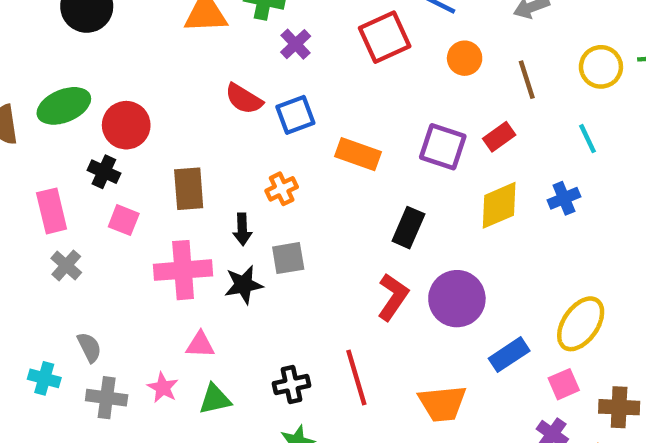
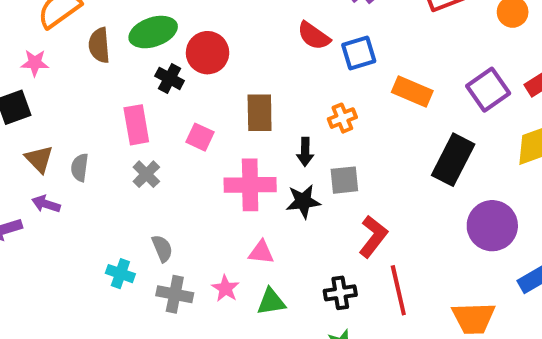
purple square: (443, 147) -> (488, 90), turned 33
black cross: (104, 172) -> (170, 78), moved
black rectangle: (408, 228) -> (453, 160), size x1.4
red L-shape: (393, 297) -> (373, 236), moved

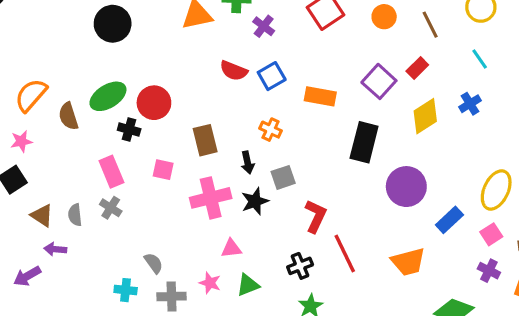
orange cross: (342, 118) -> (271, 130), turned -30
gray cross: (146, 174) -> (111, 208), moved

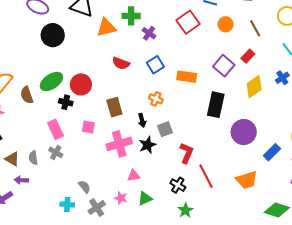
red semicircle: (234, 71) -> (121, 63), moved
black cross: (300, 266) -> (178, 185), turned -35
gray cross: (172, 296) -> (97, 208), turned -30

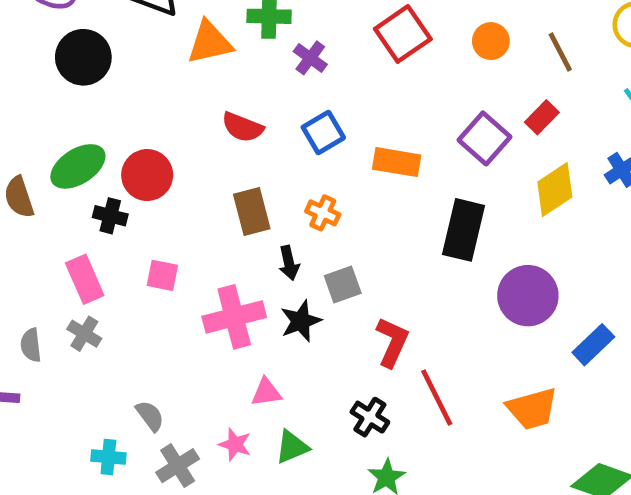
brown rectangle: (114, 107) -> (252, 212), moved

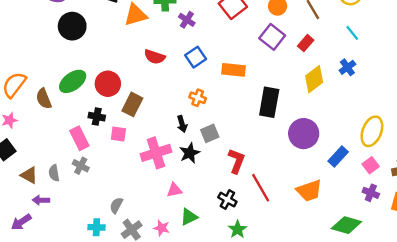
purple square: (485, 138) -> (272, 37), moved
brown rectangle: (252, 212) -> (132, 104), moved, turned 45
black cross: (110, 216) -> (97, 117), moved
gray semicircle: (150, 416) -> (116, 205), turned -112
pink star: (235, 444) -> (162, 228), moved

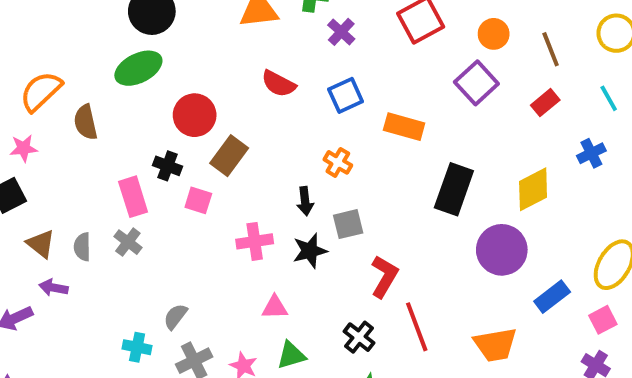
red rectangle: (306, 43) -> (545, 103), moved
yellow diamond: (314, 79) -> (533, 189), moved
green ellipse: (73, 81) -> (138, 68), moved
pink cross: (156, 153) -> (255, 241), size x0.7

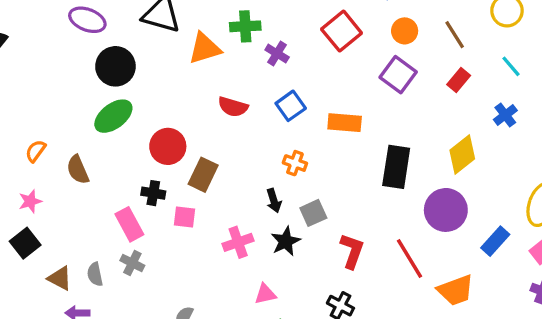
orange semicircle: (41, 91) -> (36, 151), size x0.6
red line: (417, 327) -> (409, 259), moved

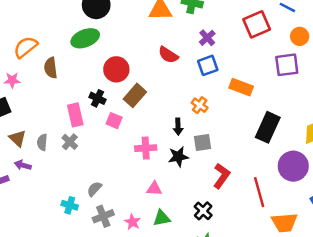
purple cross: (277, 54) -> (207, 38), moved
purple square: (398, 75) -> (287, 65), turned 30
orange semicircle: (36, 151) -> (26, 47), size x1.5

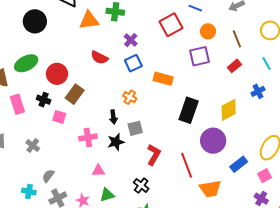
green ellipse: (85, 38) -> (26, 63), moved
pink rectangle: (75, 115) -> (17, 104), moved
gray cross: (70, 142) -> (33, 146), moved

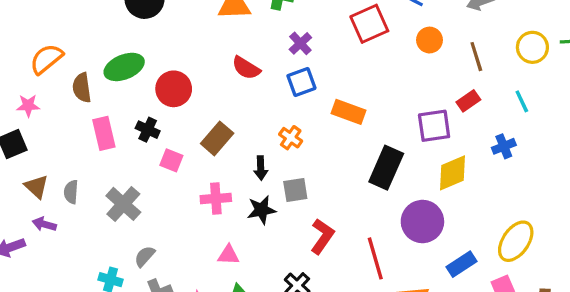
purple square: (200, 56) -> (434, 126), moved
brown rectangle: (75, 94) -> (217, 138), moved
gray cross: (33, 146) -> (123, 204), size x1.5

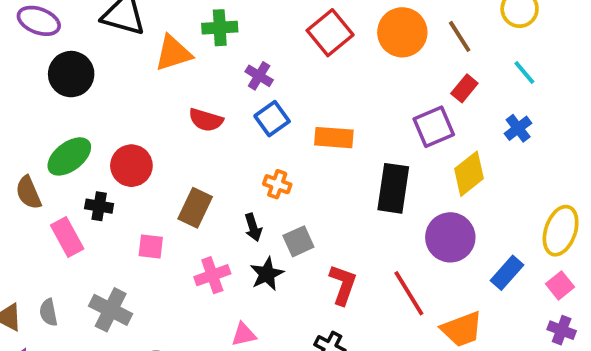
orange circle: (430, 40) -> (402, 32), size x1.6
black cross: (148, 130) -> (99, 206), moved

